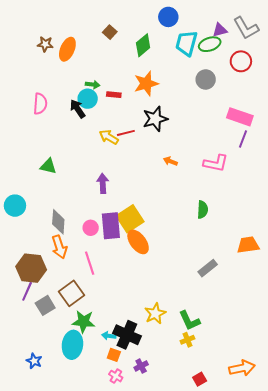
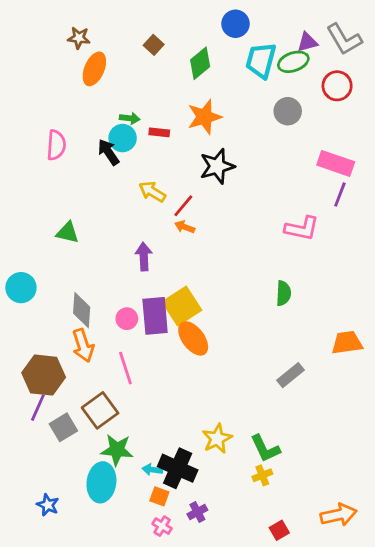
brown star: (45, 44) -> (79, 38), moved
red line: (126, 133) -> (183, 206), moved, turned -36
orange arrow: (170, 161) -> (185, 227), moved

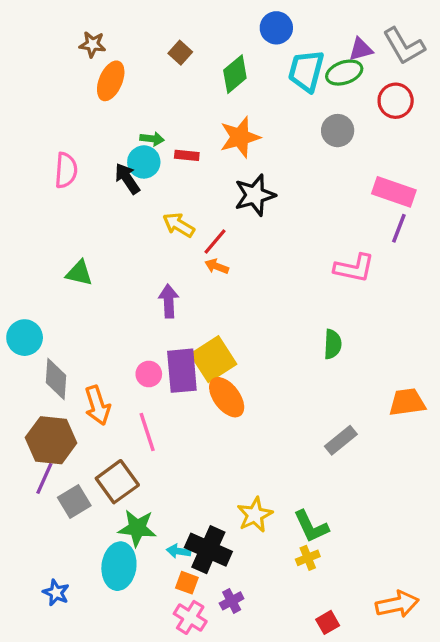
gray diamond: (82, 310) -> (56, 379), moved
pink cross: (162, 526) -> (190, 617), size x1.4

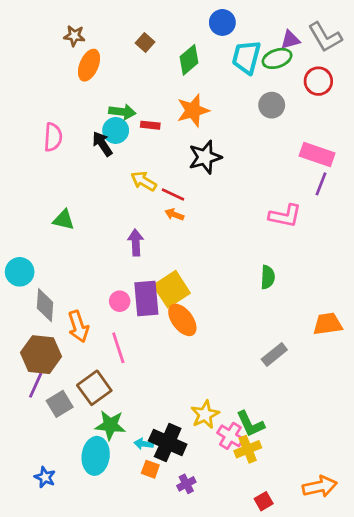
green arrow: (152, 139) -> (122, 112), size x1.4
red line: (215, 241) -> (173, 194), turned 75
yellow cross: (308, 558) -> (248, 449), size x1.4
pink cross: (190, 617) -> (230, 436), moved

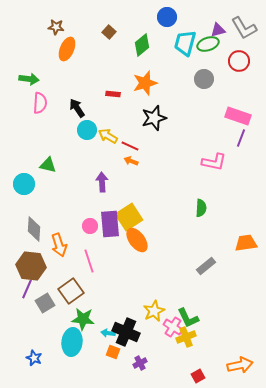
green arrow: (122, 112) -> (29, 79), moved
cyan circle: (116, 130) -> (87, 130), moved
cyan circle: (20, 272) -> (24, 184), moved

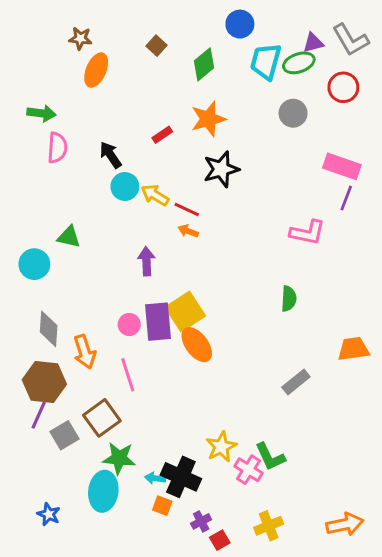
red rectangle: (113, 94) -> (162, 135), turned -40
yellow cross: (186, 337) -> (269, 526), moved
red square: (198, 376) -> (220, 540), moved

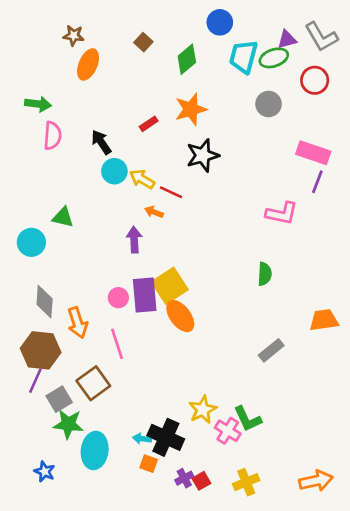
orange arrow: (188, 231) -> (154, 212), moved
green star: (119, 458) -> (68, 424), moved
red square: (220, 540) -> (201, 481), moved

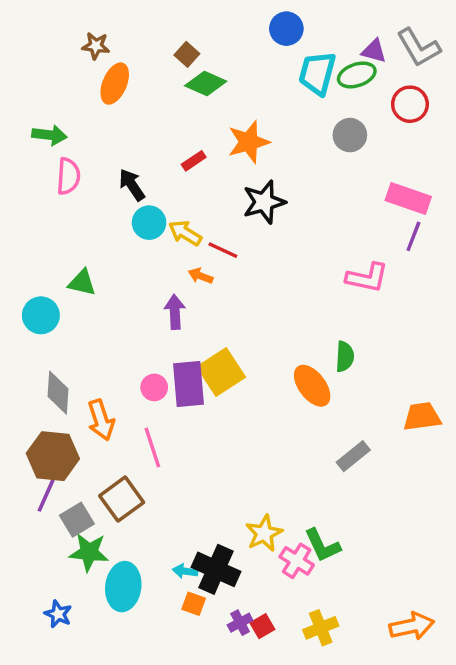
purple triangle: (287, 39) -> (374, 51), turned 30
green diamond: (187, 59) -> (206, 84), moved, turned 64
orange ellipse: (180, 316) -> (312, 386), moved

